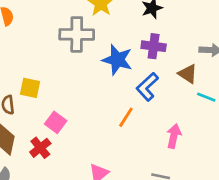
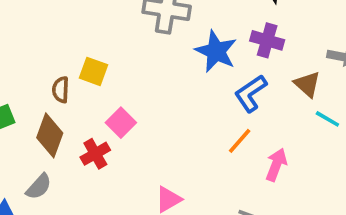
orange line: (126, 117) -> (240, 141), moved

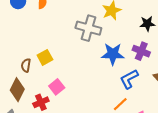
blue star: (216, 51) -> (113, 54), turned -30
yellow square: (94, 71) -> (45, 57), turned 35

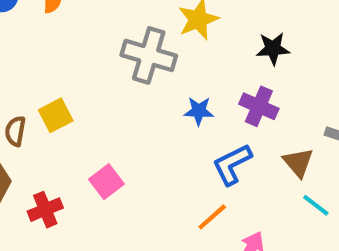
blue star: (113, 54) -> (199, 111), size x0.6
pink square: (57, 87) -> (106, 182), moved

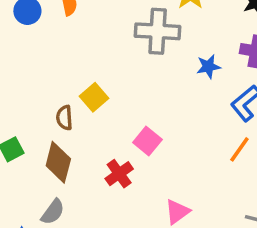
red cross: (45, 210) -> (119, 174), moved

